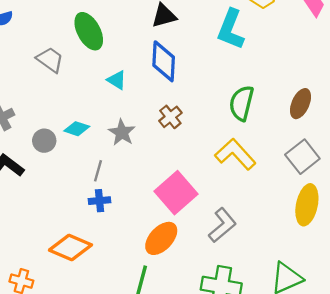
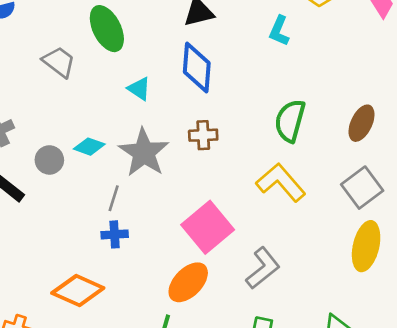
cyan L-shape: (231, 29) -> (279, 31), size x0.6
brown cross: (170, 117) -> (203, 135), turned 35
gray star: (122, 133) -> (144, 153), size x1.5

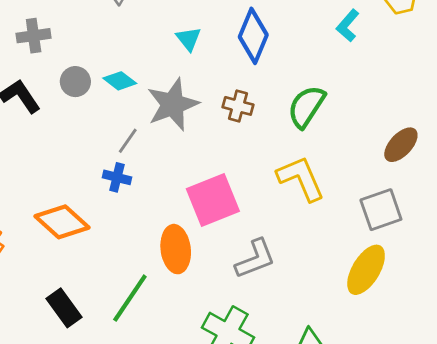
green semicircle: (290, 121) -> (306, 107), moved
orange ellipse: (188, 282) -> (176, 249), turned -69

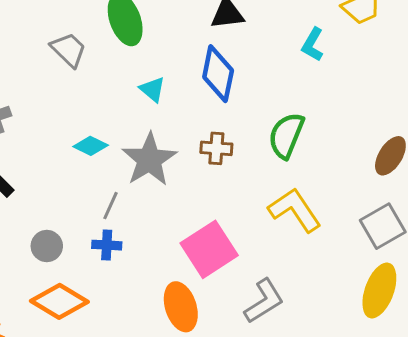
gray circle: (75, 82) -> (47, 246), moved

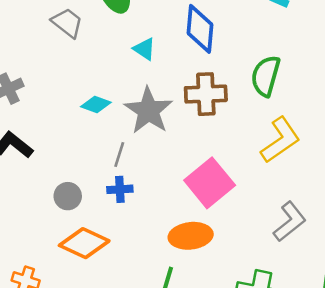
brown cross: (216, 148) -> (206, 94), size x1.5
yellow L-shape: (295, 210) -> (280, 140), turned 96
gray L-shape: (264, 301) -> (290, 222), moved
orange ellipse: (181, 307) -> (191, 236), turned -72

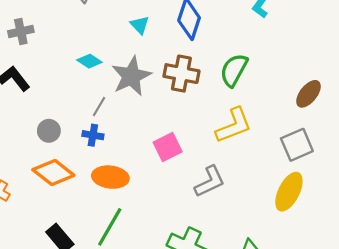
pink square: (210, 183) -> (168, 147), size x0.7
gray L-shape: (290, 222) -> (210, 182), moved
orange ellipse: (191, 236) -> (110, 177), moved

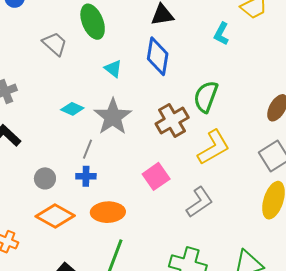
brown cross: (181, 74) -> (172, 121), moved, turned -32

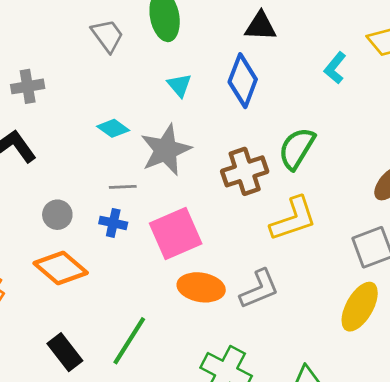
gray line: (87, 149) -> (123, 187), turned 54
pink square: (156, 176) -> (176, 234), moved, size x1.4
orange ellipse: (108, 212) -> (201, 287), moved

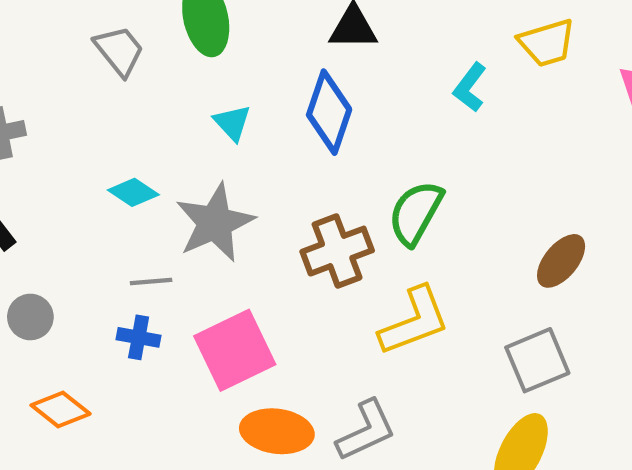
gray circle: (57, 215) -> (30, 317), moved
orange diamond: (61, 268) -> (61, 409), size x0.7

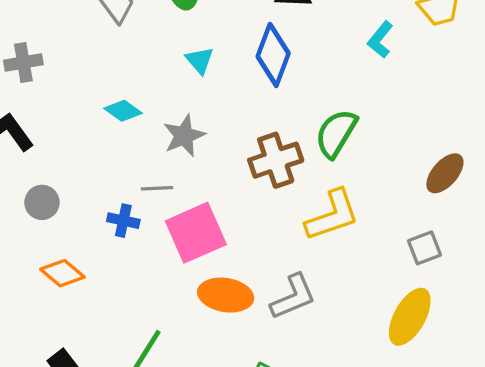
gray star: (215, 223) -> (184, 136), size x0.7
gray line: (151, 281) -> (157, 188), moved
gray square: (537, 360) -> (425, 248), size x0.7

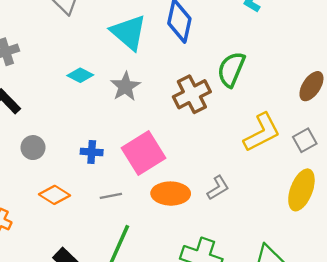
cyan triangle: (200, 60) -> (129, 32), size x1.8
gray line: (157, 188) -> (111, 196), moved
yellow L-shape: (332, 215) -> (262, 132), moved
gray L-shape: (293, 297) -> (218, 188), size x0.7

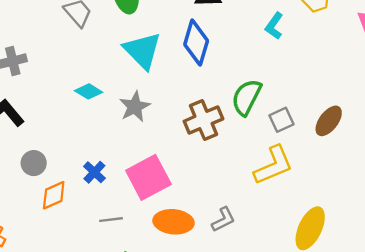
gray square: (305, 140) -> (281, 120), moved
blue cross: (92, 152) -> (94, 172), turned 35
orange diamond: (54, 195) -> (54, 195), moved, turned -60

